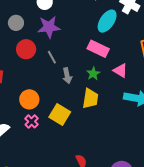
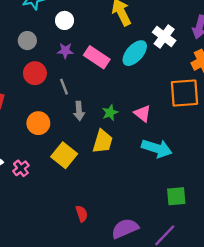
purple star: (49, 27) -> (65, 51), size x0.6
pink rectangle: (98, 49) -> (97, 57), moved
orange circle: (29, 99) -> (38, 123), moved
pink cross: (32, 121) -> (21, 168), moved

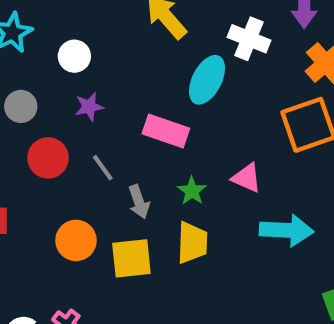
pink rectangle: (97, 57) -> (166, 131), moved
yellow square: (64, 155) -> (131, 258), moved, turned -30

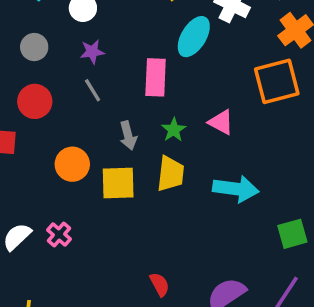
pink rectangle: (166, 131) -> (156, 77), turned 69
red circle: (48, 158) -> (35, 101), moved
gray line: (103, 168) -> (93, 90), moved
cyan arrow: (286, 230) -> (236, 189), moved

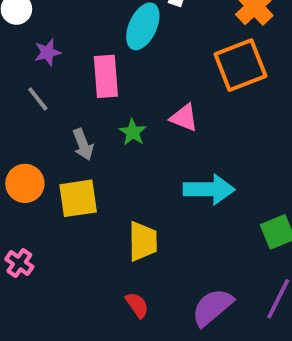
purple star: (92, 52) -> (48, 52), moved
yellow trapezoid: (171, 174) -> (143, 241), moved

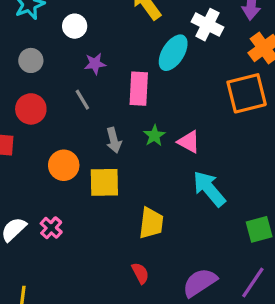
pink triangle: (184, 118) -> (189, 142), moved
cyan arrow: (209, 189) -> (209, 189), turned -138

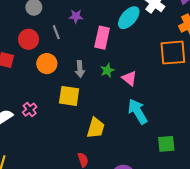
gray line: (82, 100) -> (56, 32), moved
orange circle: (64, 165) -> (47, 64), moved
pink cross: (51, 228) -> (30, 110), moved

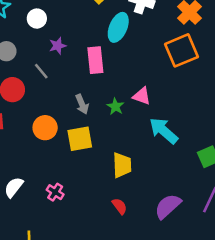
orange circle: (47, 64) -> (45, 128), moved
green star: (107, 70) -> (115, 107), moved
pink cross: (30, 110) -> (55, 192), moved

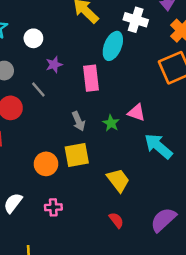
orange circle: (45, 128) -> (46, 164), moved
yellow trapezoid: (122, 165) -> (118, 180), turned -35
pink cross: (55, 192) -> (53, 207), turned -35

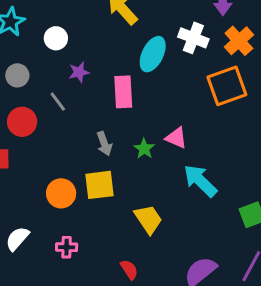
white cross: (136, 20) -> (193, 38), moved
red semicircle: (116, 220) -> (129, 270), moved

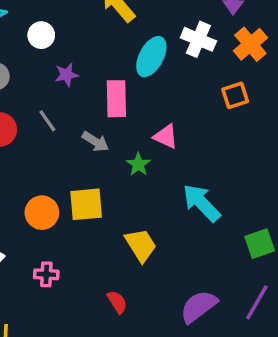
orange square: (227, 86) -> (235, 95), size x0.6
gray line: (58, 102) -> (47, 121), moved
pink triangle: (176, 138) -> (166, 137), moved
gray arrow: (104, 144) -> (95, 142), moved, turned -40

